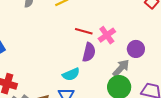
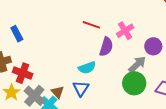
red line: (84, 31) -> (91, 25), moved

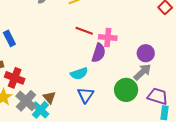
pink cross: (125, 31) -> (108, 37), moved, turned 36
gray arrow: (137, 64) -> (142, 72), moved
blue triangle: (81, 88) -> (86, 95), moved

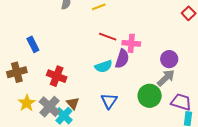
cyan semicircle: (79, 74) -> (104, 66), moved
red cross: (15, 78) -> (57, 76), moved

